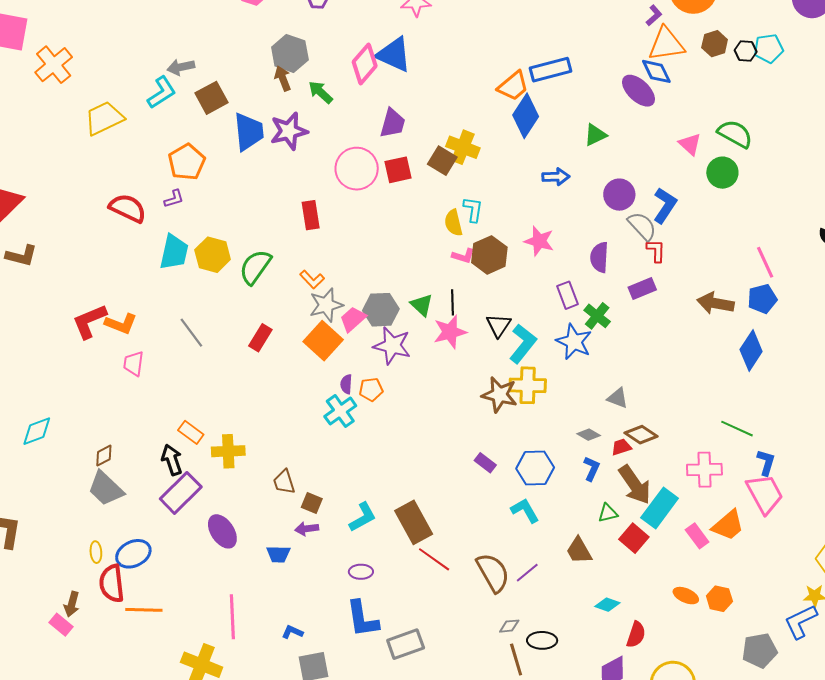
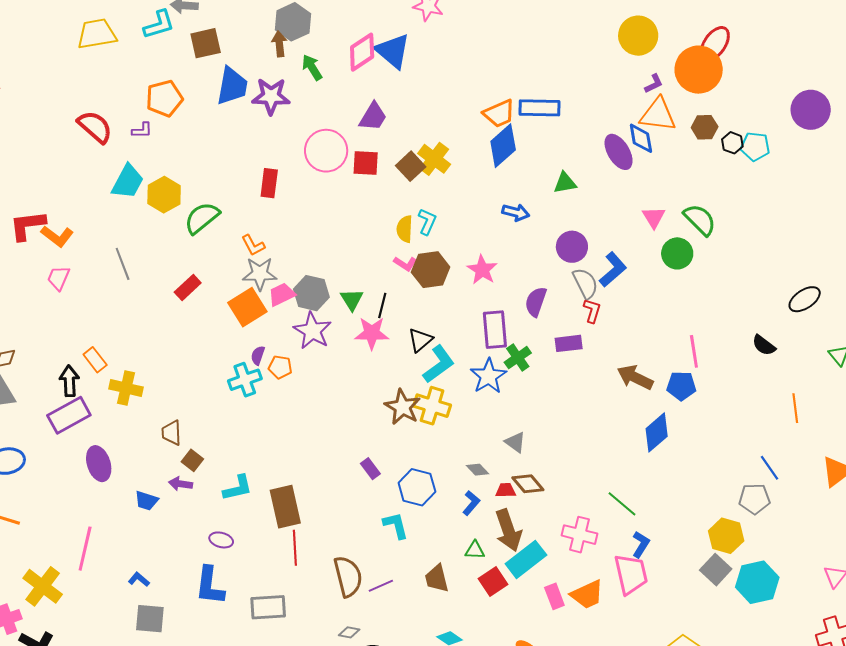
purple rectangle: (568, 295) -> (495, 330), size x1.4
red line: (434, 559) -> (295, 548), turned 36
gray rectangle: (406, 644) -> (268, 607), moved

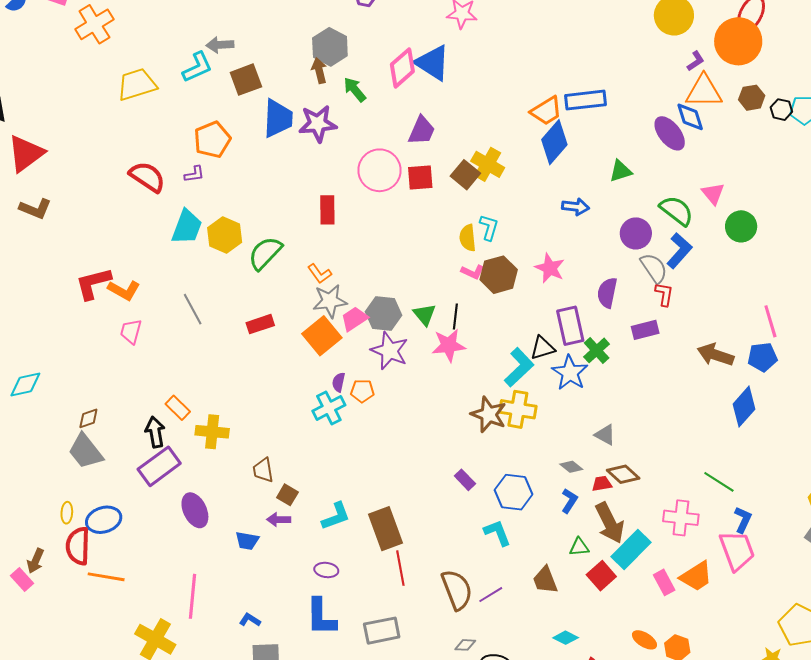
green semicircle: (700, 220) -> (676, 211), moved
red rectangle: (188, 287) -> (260, 324), turned 32
black triangle: (420, 340) -> (543, 348), moved, turned 32

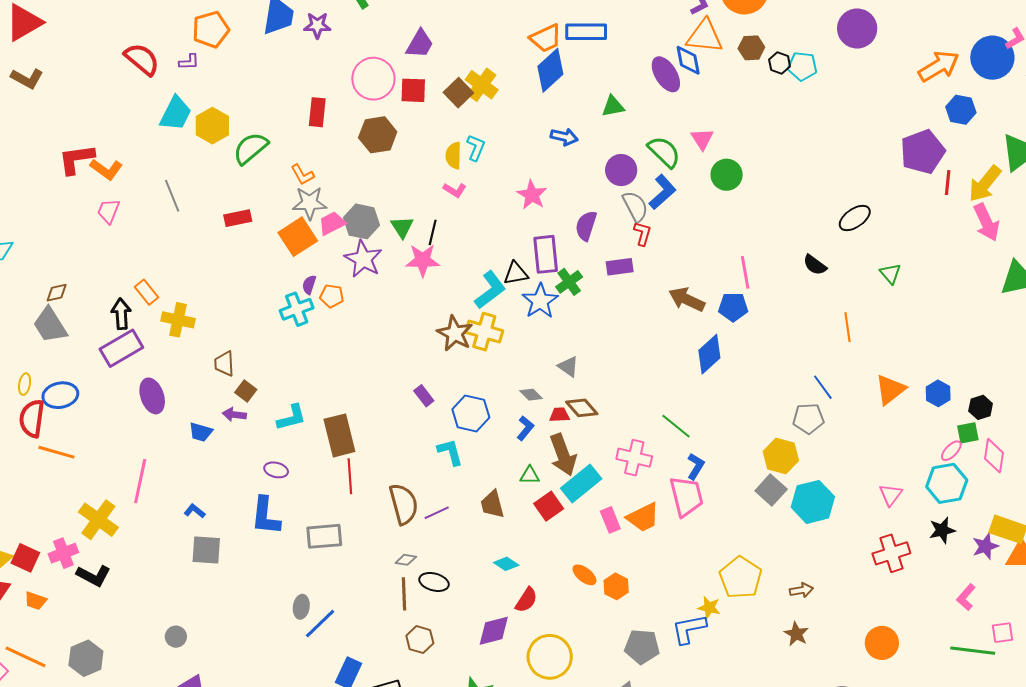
purple star: (318, 124) -> (317, 25), size x0.7
brown hexagon: (499, 275) -> (378, 135), moved

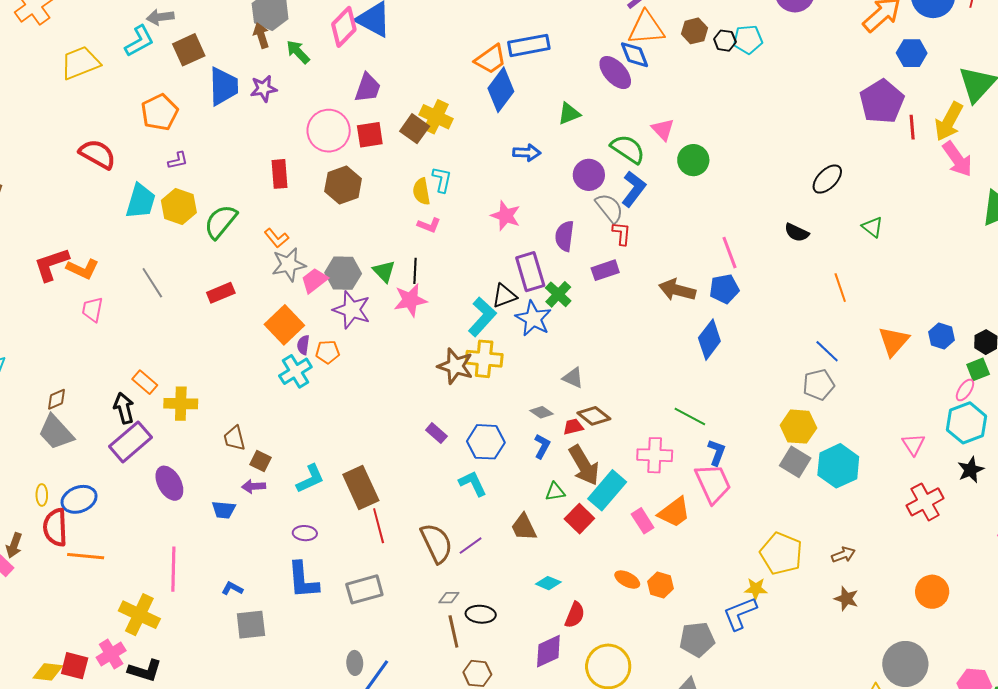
purple L-shape: (189, 62) -> (178, 160), moved
orange square: (298, 237) -> (284, 325), moved

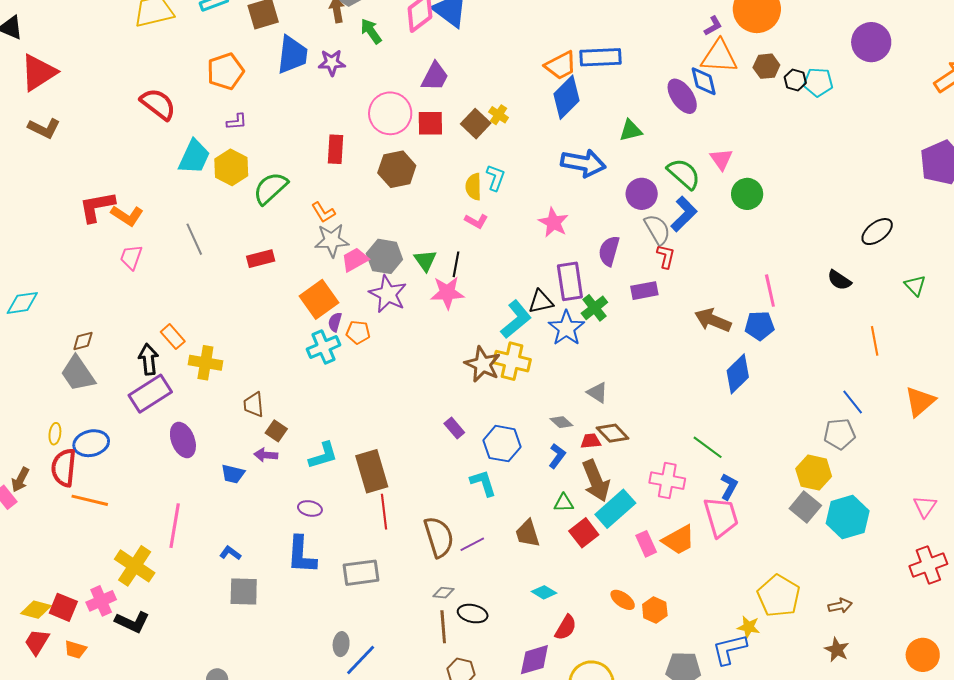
yellow cross: (436, 117) -> (499, 115), size x0.6
blue arrow: (527, 153) -> (583, 163), size x1.6

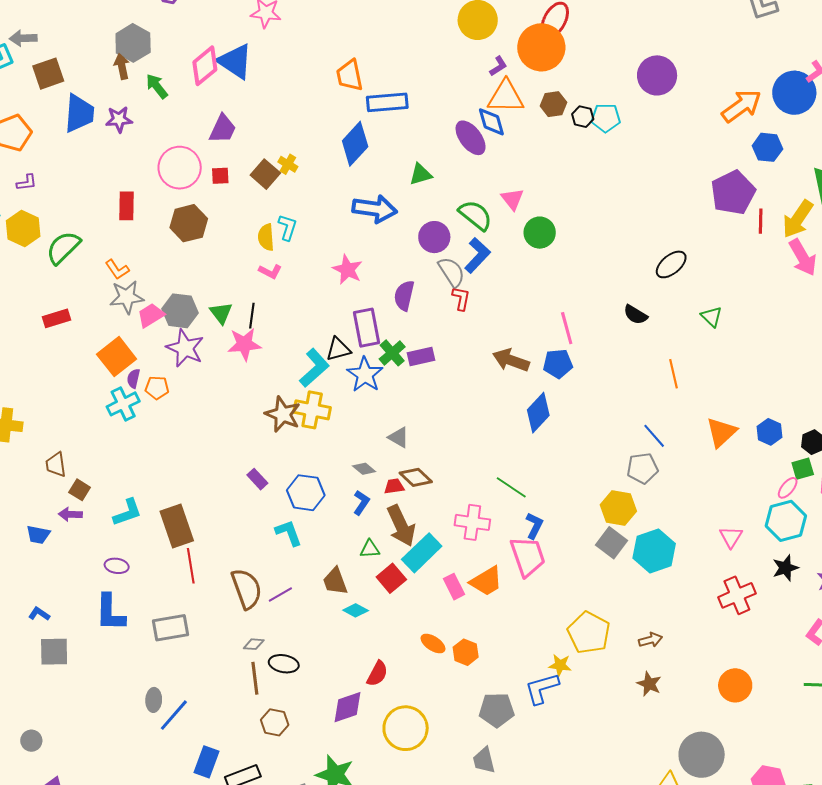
orange trapezoid: (561, 65) -> (350, 75), moved, turned 108
red square: (430, 123) -> (220, 176), size x0.7
purple rectangle: (644, 291) -> (421, 356), moved
cyan diamond: (544, 592) -> (356, 610), moved

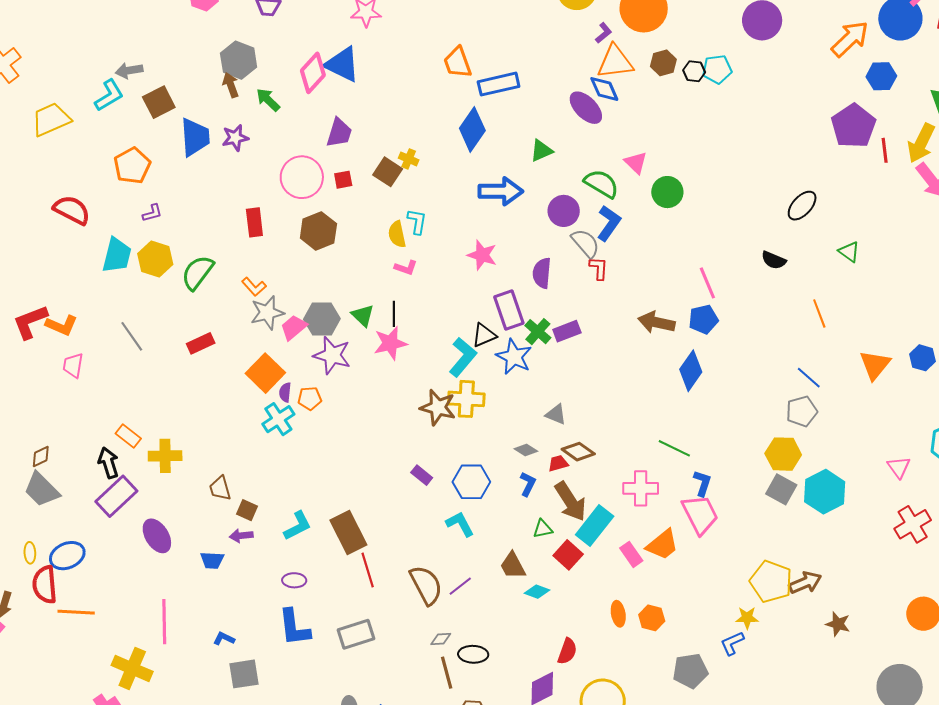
brown arrow: (650, 640) -> (805, 583), moved, size x1.4
orange ellipse: (433, 644) -> (618, 614), turned 55
blue L-shape: (542, 688) -> (732, 643), size x0.7

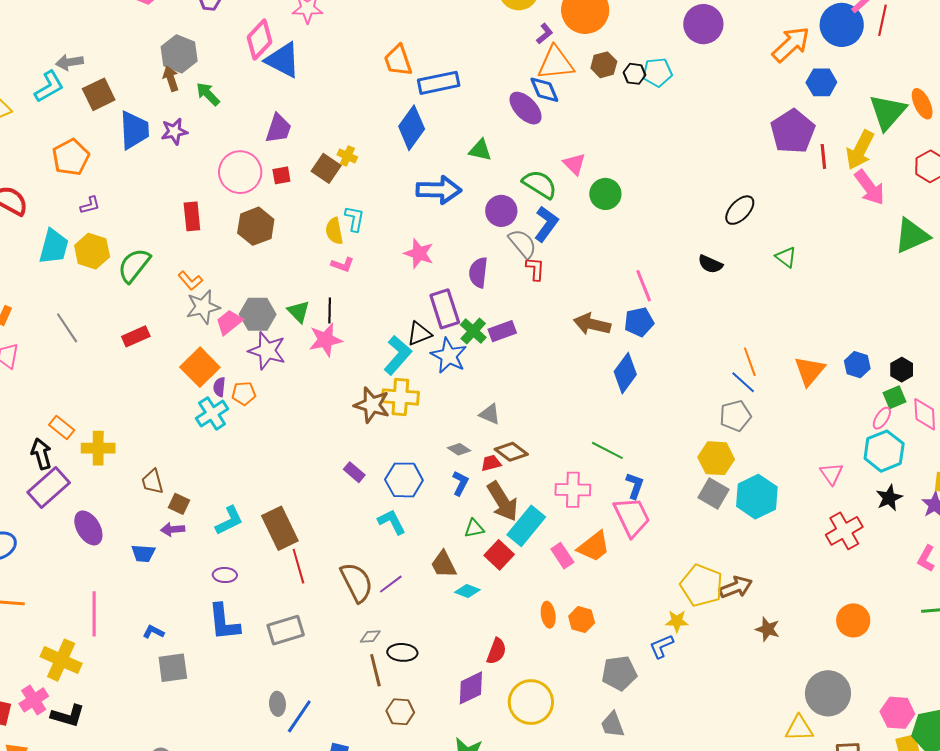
pink diamond: (313, 73) -> (259, 40), moved
green triangle: (541, 151) -> (480, 150), turned 35
orange line: (819, 313) -> (750, 362), moved

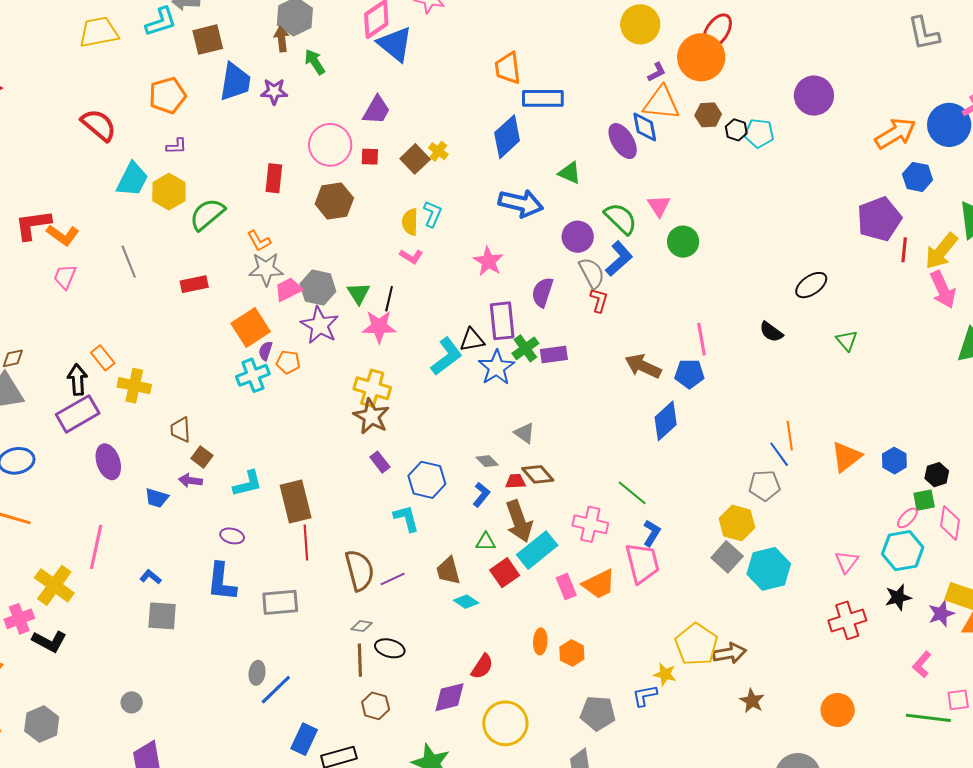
yellow cross: (400, 397) -> (372, 388), moved
brown star: (372, 405) -> (371, 416), moved

